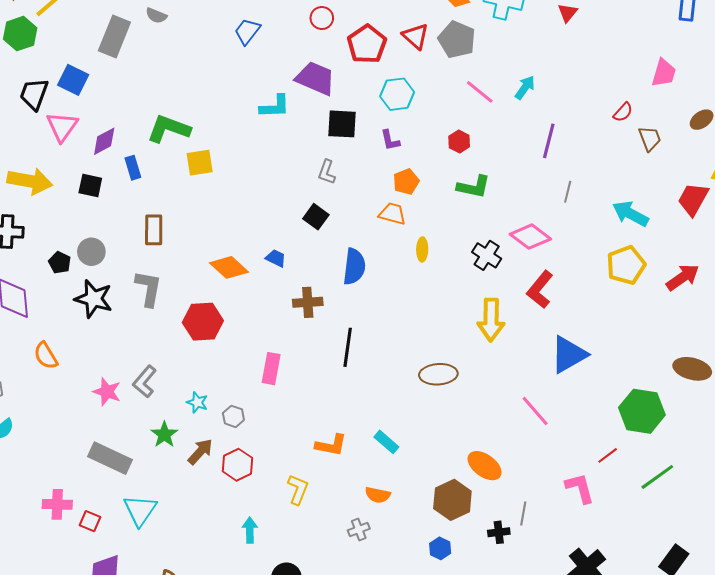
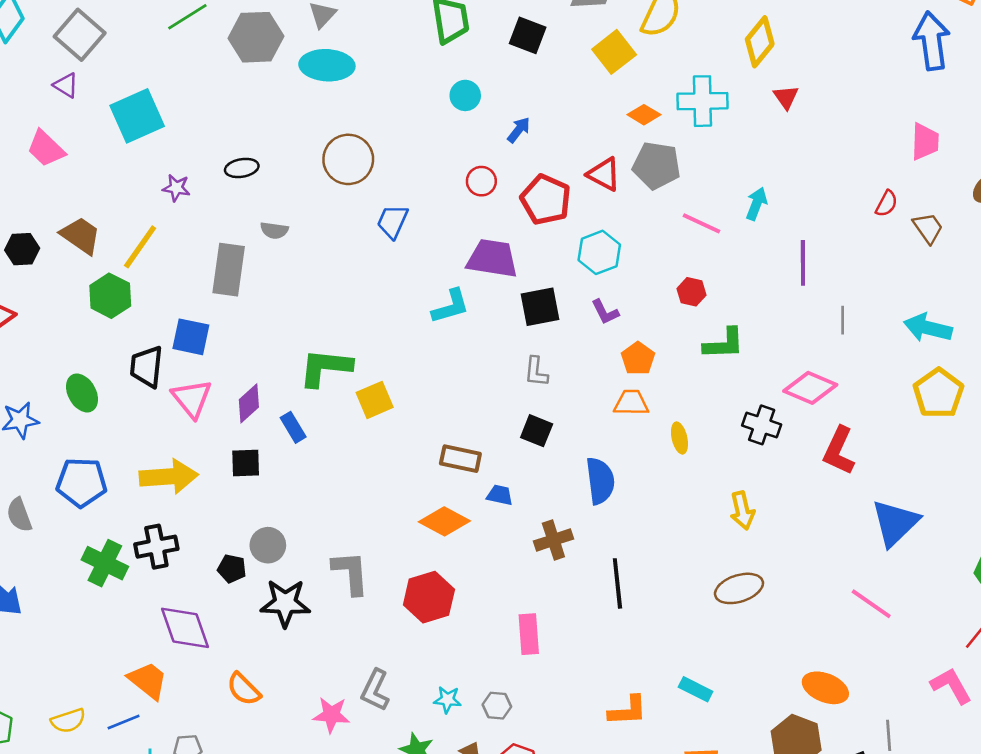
brown rectangle: (154, 230) -> (460, 459), moved, turned -64
yellow arrow: (491, 320) -> (742, 510), moved, size x0.7

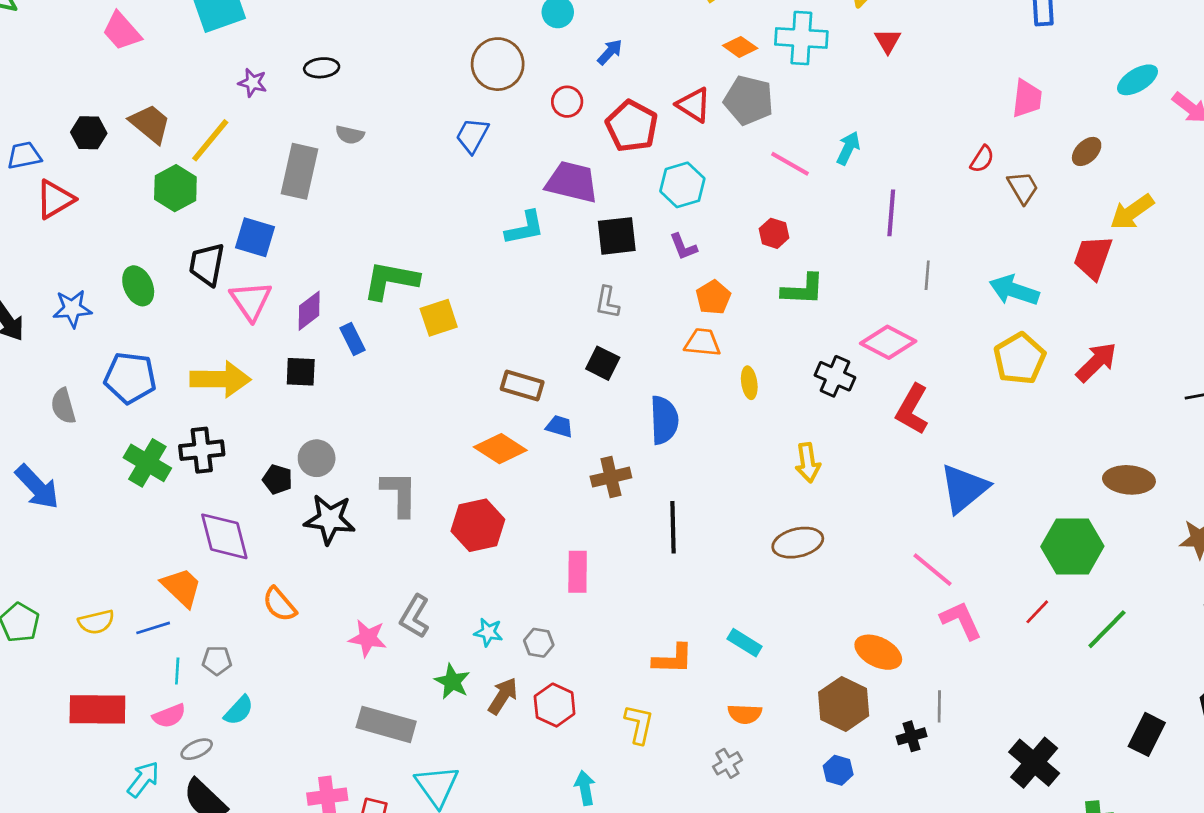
brown circle: (348, 159) -> (498, 64), moved
pink L-shape: (951, 686) -> (961, 620), moved

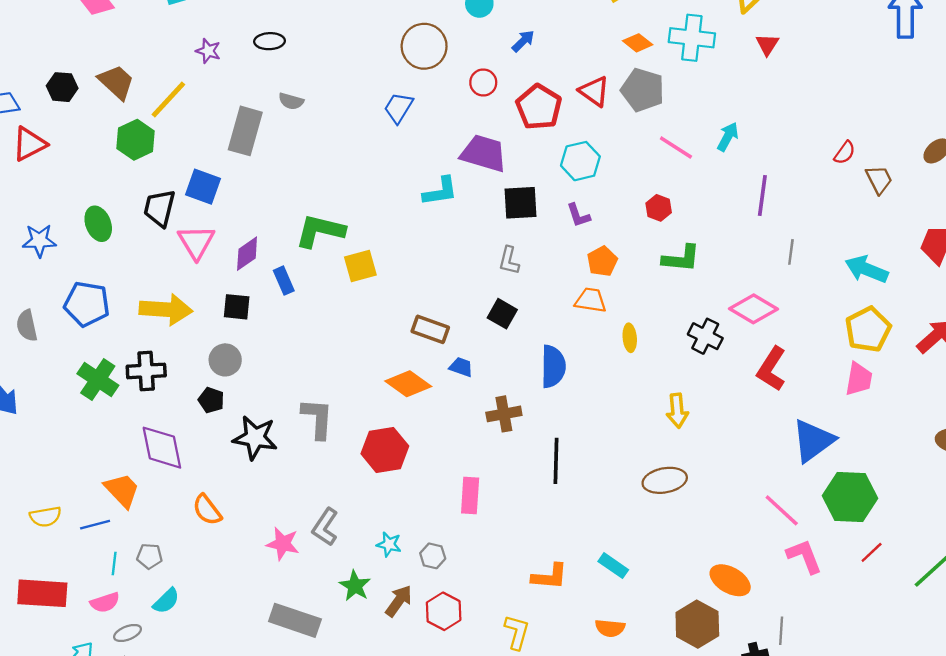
pink trapezoid: (1027, 99) -> (859, 379), moved
gray circle: (317, 458) -> (225, 360), moved
green hexagon: (1072, 546) -> (850, 497), moved

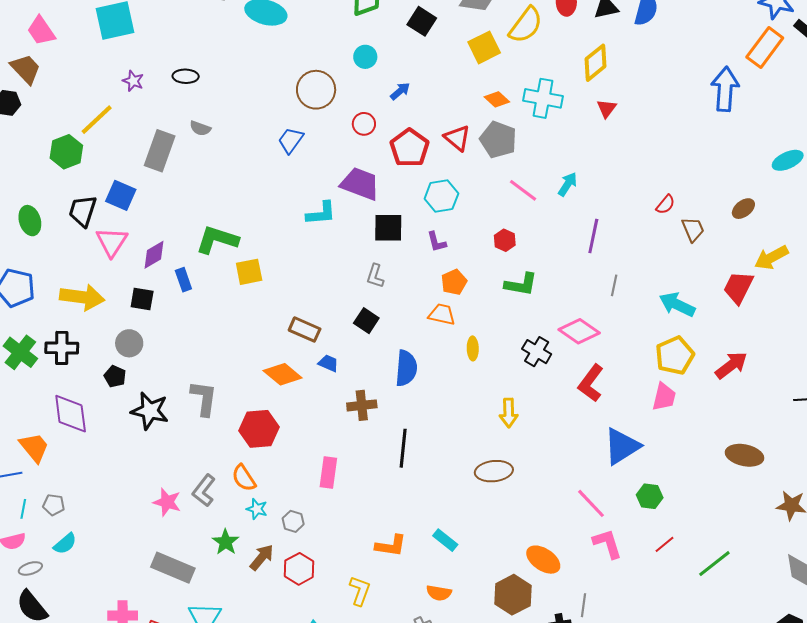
brown trapezoid: (116, 82) -> (26, 69), moved
green hexagon: (850, 497) -> (650, 496), size x0.6
orange semicircle: (207, 510) -> (244, 478), moved

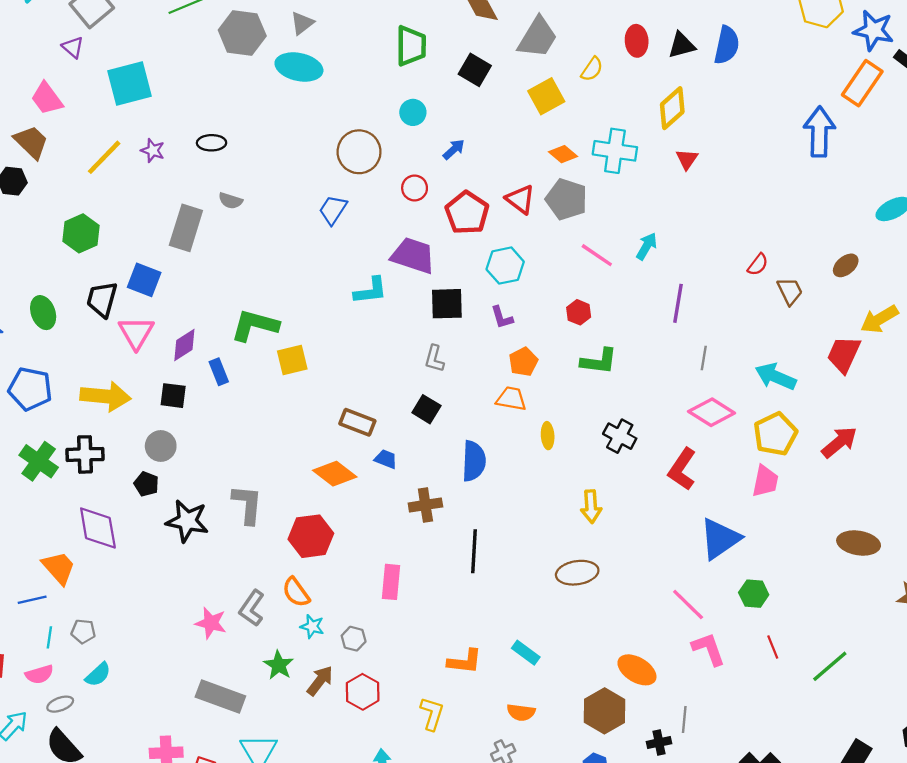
yellow semicircle: (526, 25) -> (592, 69), size x0.6
yellow line: (97, 120) -> (104, 157), moved
pink diamond: (579, 331) -> (712, 412), moved
red line: (665, 544) -> (773, 647), turned -70

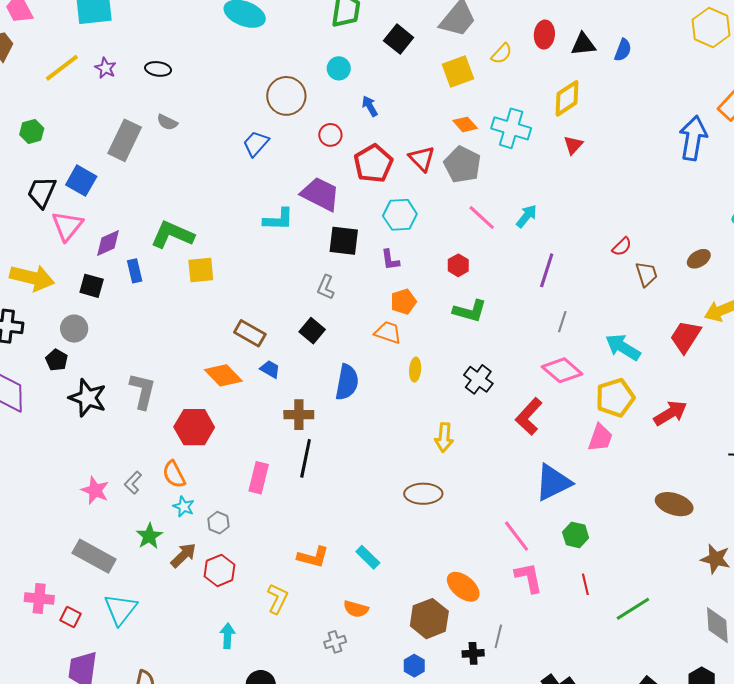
blue semicircle: (727, 45) -> (623, 50), size x0.7
blue arrow: (454, 149) -> (370, 106), turned -85
green hexagon: (81, 233) -> (32, 132), size x0.7
black line: (474, 551) -> (306, 458), moved
gray L-shape: (252, 608) -> (133, 483), size x0.7

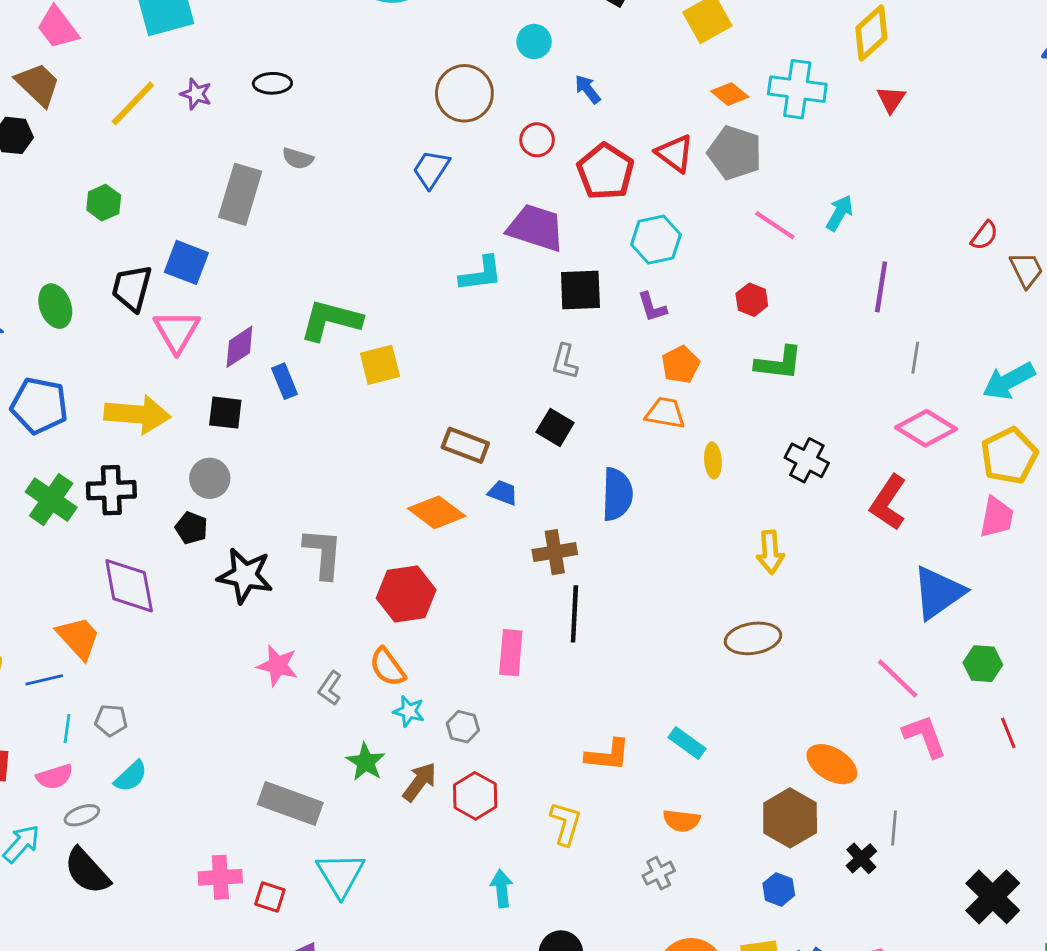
cyan arrow: (623, 347) -> (1009, 381), turned -51
pink star: (95, 490) -> (278, 665), moved
black cross: (473, 653) -> (861, 858), turned -30

